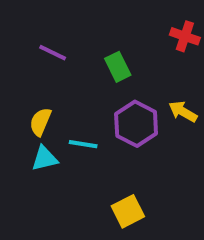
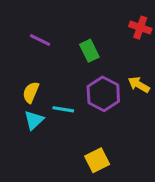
cyan triangle: (44, 158) -> (34, 120), turned -30

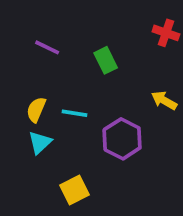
purple hexagon: (103, 94) -> (122, 139), moved
cyan line: (63, 109) -> (75, 113), moved
yellow square: (97, 160) -> (75, 190), moved

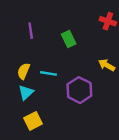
purple line: (47, 47) -> (31, 31), turned 56
yellow square: (75, 190) -> (33, 121), moved

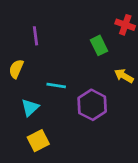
green rectangle: (69, 39) -> (99, 45), moved
yellow semicircle: (24, 71) -> (16, 69), moved

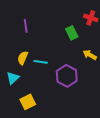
yellow semicircle: (16, 69) -> (23, 58), moved
cyan triangle: (30, 108) -> (13, 78), moved

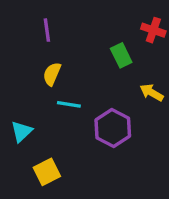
purple line: (26, 26) -> (47, 30), moved
yellow semicircle: (23, 58) -> (52, 74), moved

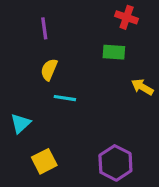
red cross: (153, 30) -> (127, 17), moved
green rectangle: (121, 55) -> (114, 52), turned -60
purple hexagon: (113, 128) -> (115, 163), moved

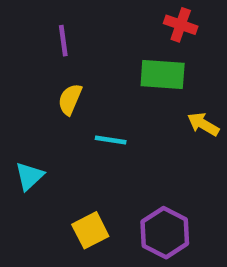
green rectangle: (114, 52) -> (163, 75), size x1.4
cyan line: (65, 98) -> (111, 140), moved
yellow square: (44, 161) -> (90, 230), moved

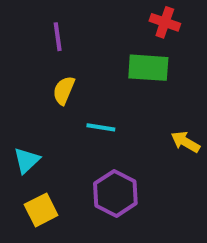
yellow arrow: (203, 124) -> (185, 142), moved
yellow square: (90, 230) -> (41, 210), moved
purple hexagon: (165, 233) -> (115, 193), moved

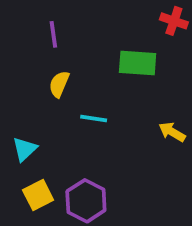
red cross: (165, 22) -> (174, 21), moved
purple hexagon: (115, 193) -> (86, 201), moved

